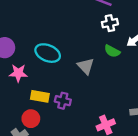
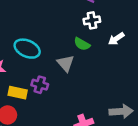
green semicircle: (112, 51) -> (82, 44), moved
purple cross: (63, 101) -> (40, 85), moved

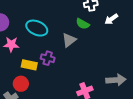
gray triangle: (66, 63) -> (69, 40), turned 35

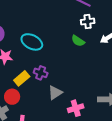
gray triangle: (69, 40) -> (55, 93), moved
yellow rectangle: (29, 65) -> (22, 78), turned -56

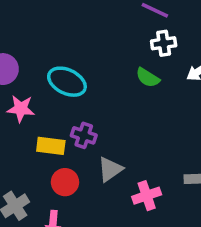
yellow rectangle: (22, 78) -> (51, 146), turned 49
red circle: (12, 97) -> (65, 182), moved

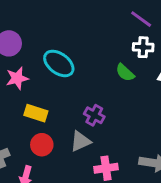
pink star: (21, 109) -> (17, 78), turned -30
purple cross: (84, 135) -> (94, 115), moved

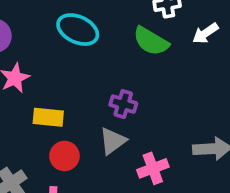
cyan ellipse: (59, 63) -> (78, 30), moved
green semicircle: (125, 73) -> (151, 41), size x1.4

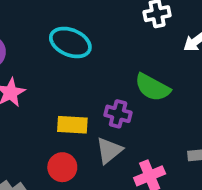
green semicircle: (151, 41) -> (152, 87), moved
yellow rectangle: (48, 117) -> (72, 125), moved

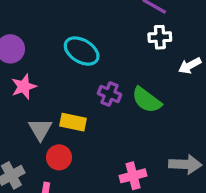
purple cross: (118, 114) -> (109, 94), moved
gray triangle: (109, 150) -> (40, 129), moved, turned -30

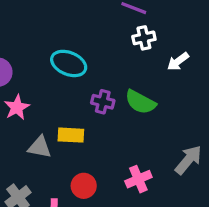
gray triangle: (40, 129) -> (40, 147), turned -40
red circle: (59, 157) -> (84, 186), moved
gray arrow: (185, 164) -> (188, 160), turned -44

